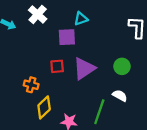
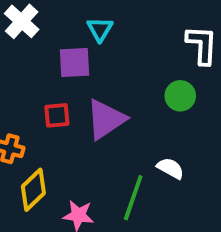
cyan triangle: (81, 19) -> (100, 29), turned -40
green circle: (122, 66) -> (180, 96), moved

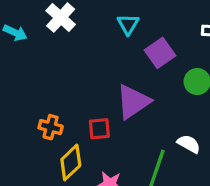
purple square: (74, 63) -> (160, 53), moved, turned -32
red square: (57, 115) -> (99, 129), moved

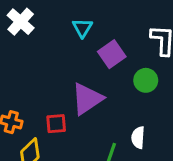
white semicircle: (189, 144) -> (138, 137), turned -115

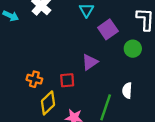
purple triangle: (87, 99) -> (90, 62), size x0.7

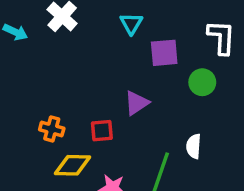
purple square: (108, 29) -> (164, 53), turned 30
yellow diamond: (48, 103) -> (72, 165), turned 45

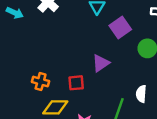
purple square: (164, 53) -> (120, 28), turned -30

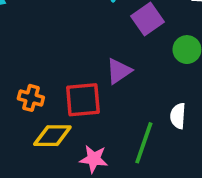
red square: (76, 83) -> (83, 100), size x1.5

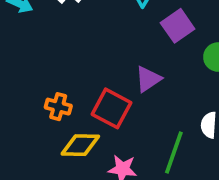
red square: (83, 100) -> (111, 108), turned 33

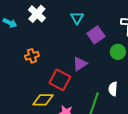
orange cross: (58, 107) -> (32, 56), moved, turned -32

